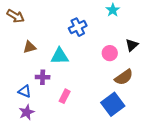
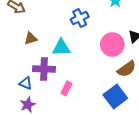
pink circle: (110, 53) -> (112, 45), size x1.5
purple cross: (43, 77) -> (44, 69), size x1.5

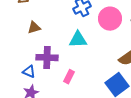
pink circle: (112, 45) -> (110, 19), moved
cyan triangle: (61, 48) -> (78, 40), moved

